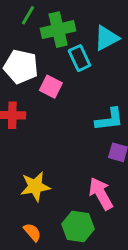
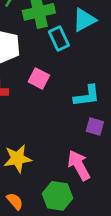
pink square: (51, 87) -> (39, 79), moved

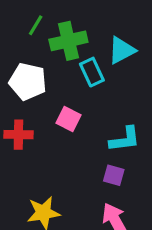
purple square: (95, 127) -> (114, 175), moved

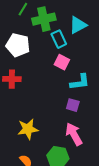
pink square: (68, 119) -> (62, 62), moved

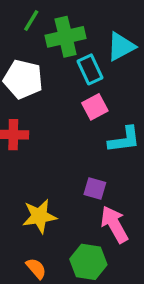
pink square: (62, 62) -> (95, 107), turned 35
purple square: (73, 105) -> (95, 188), moved

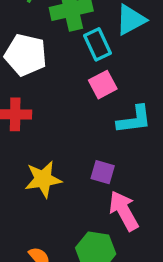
yellow star: (39, 216) -> (43, 179), moved

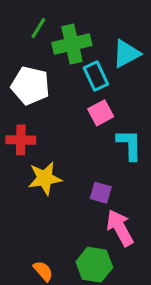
cyan L-shape: (134, 120) -> (129, 145), turned -84
yellow star: (43, 179) -> (45, 178), moved

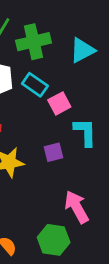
cyan rectangle: (96, 76) -> (35, 85), moved, turned -30
purple square: (101, 193) -> (54, 152), moved, turned -30

